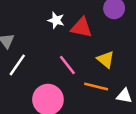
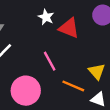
yellow triangle: (106, 60) -> (97, 72), moved

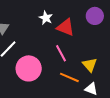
pink line: (50, 61) -> (61, 53), moved
pink circle: (26, 91) -> (29, 68), moved

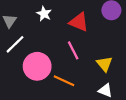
white star: (46, 18) -> (44, 14), moved
orange line: (69, 77) -> (64, 81), moved

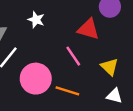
red triangle: (79, 22) -> (88, 29), moved

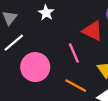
orange line: (67, 91) -> (76, 86), moved

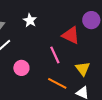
pink circle: (35, 67) -> (21, 68), size x0.6

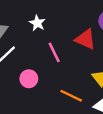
pink line: (55, 55) -> (54, 52), moved

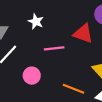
pink line: (54, 52) -> (54, 48), turned -66

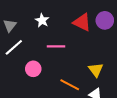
red triangle: (83, 34) -> (82, 22), moved

